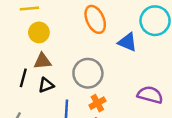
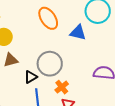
black triangle: (46, 85) -> (31, 77), moved

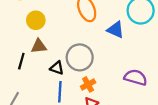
black triangle: (31, 77) -> (57, 68), turned 40

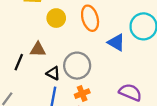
yellow circle: (36, 20) -> (56, 18), moved

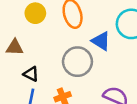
gray circle: (77, 66) -> (77, 62), moved

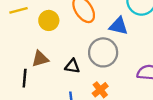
black triangle: (31, 74) -> (72, 66), moved

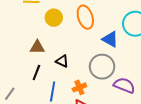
gray circle: (103, 52) -> (102, 67), moved
black line: (25, 78) -> (36, 72), moved

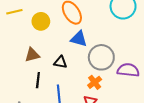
blue triangle: (110, 39) -> (79, 39), moved
orange cross: (79, 87) -> (95, 82), moved

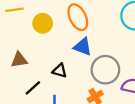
brown triangle: (32, 55) -> (19, 60), moved
black line: (38, 80) -> (33, 88), turned 35

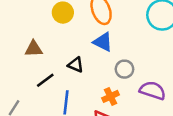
gray circle: (105, 70) -> (124, 69), size x0.6

